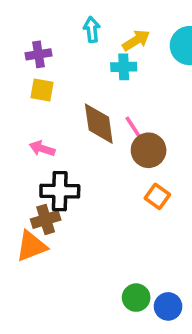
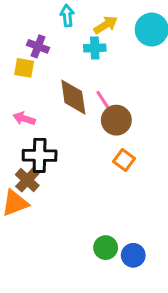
purple cross: (39, 54) -> (38, 46), moved, turned 30
brown cross: (46, 219) -> (27, 180), turned -30

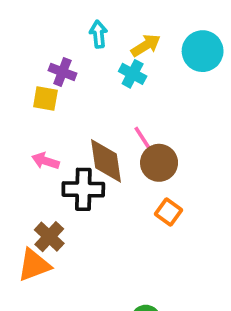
cyan cross: (95, 48) -> (133, 74), turned 30
brown diamond: (73, 97) -> (106, 161), moved
black cross: (40, 155) -> (83, 189), moved

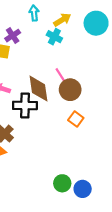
purple cross: (62, 72) -> (13, 36), turned 35

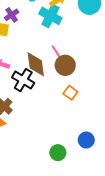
cyan cross: (54, 37) -> (50, 16), size x1.5
black cross: (25, 105) -> (23, 80), turned 30
blue circle: (83, 189) -> (86, 140), moved

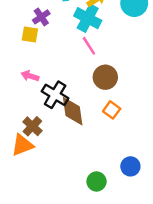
pink line: (57, 53) -> (89, 46), moved
brown diamond: (36, 64) -> (73, 111), moved

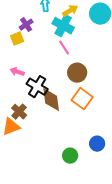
yellow square: (30, 34) -> (17, 39), turned -32
orange square: (112, 110) -> (82, 99), size x1.5

